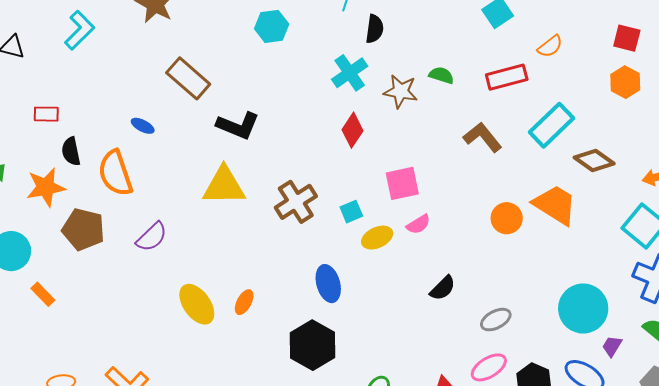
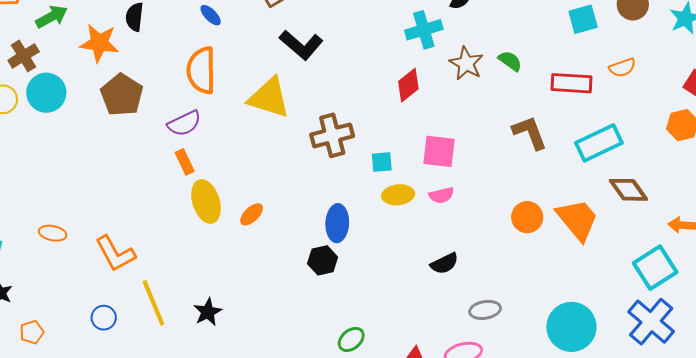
orange semicircle: (115, 173) -> (201, 70), moved
orange rectangle: (43, 294) -> (185, 162), moved
black hexagon: (312, 345) -> (323, 260), moved, size x0.6

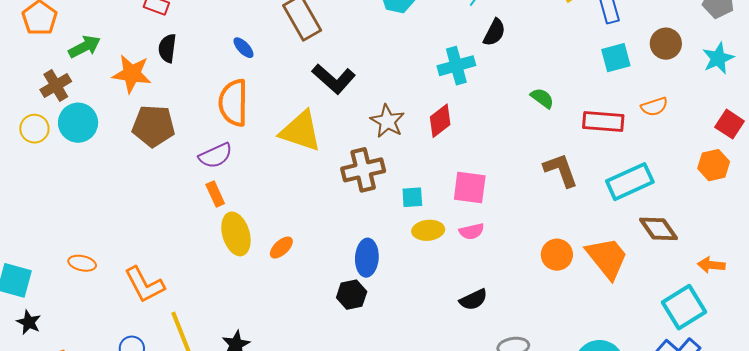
brown star: (466, 63) -> (387, 121), moved
brown pentagon: (122, 95) -> (153, 126), turned -30

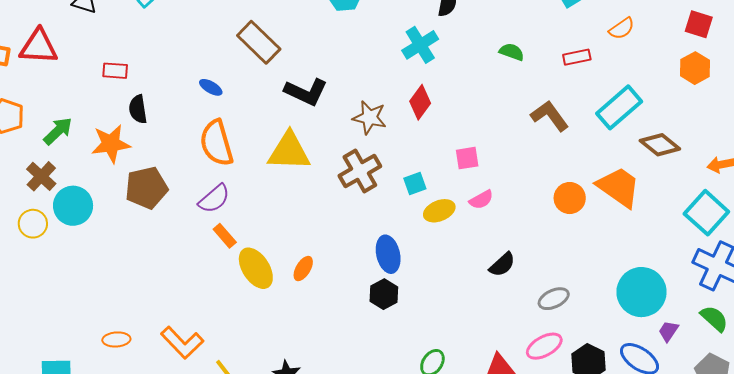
red rectangle: (603, 121) -> (577, 57), size x0.7
pink square: (470, 187) -> (467, 158), size x0.7

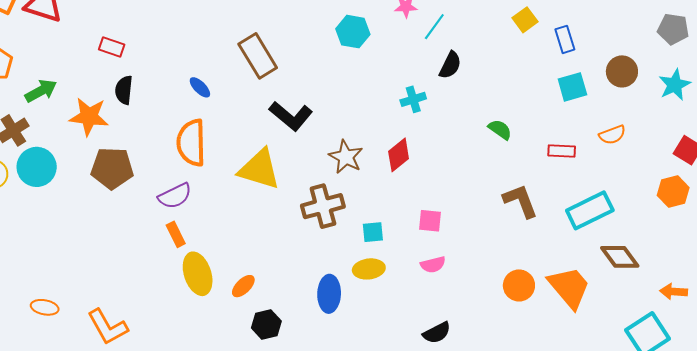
cyan cross: (420, 45) -> (413, 99), size x0.7
yellow ellipse: (439, 211) -> (369, 269), moved
black hexagon: (384, 294) -> (266, 325), moved

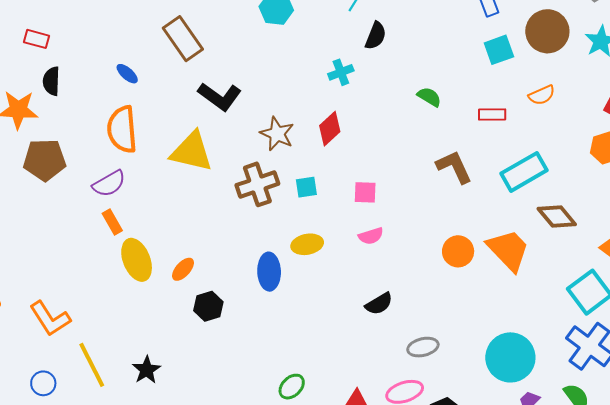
brown circle: (622, 71) -> (547, 31), size x1.4
cyan square: (373, 232) -> (306, 187), moved

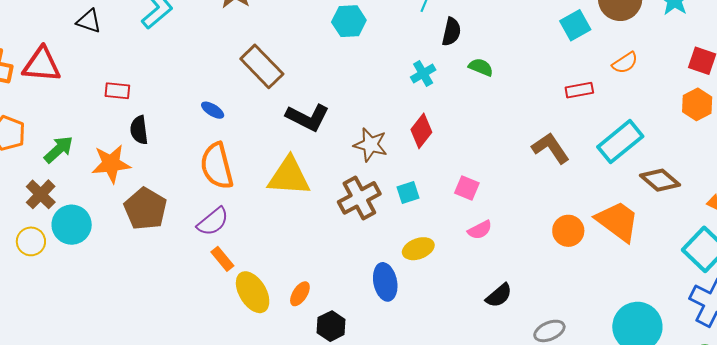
green semicircle: (429, 97) -> (481, 67), moved
brown pentagon: (45, 160) -> (145, 209), turned -30
pink square: (365, 192) -> (467, 188), turned 30

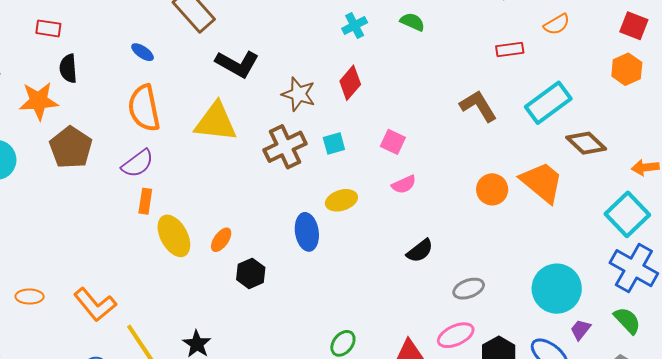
orange rectangle: (222, 259) -> (145, 201), turned 45

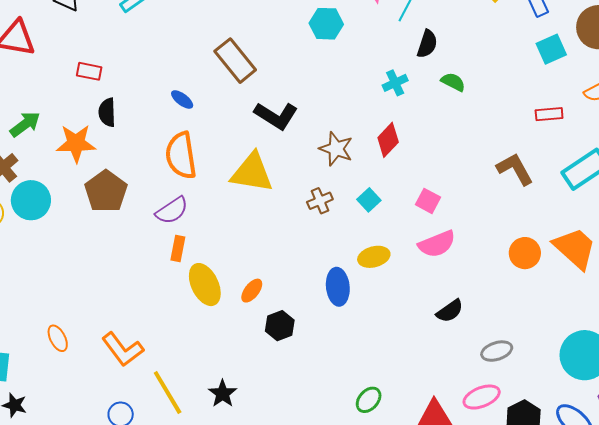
cyan square: (334, 144) -> (369, 200), turned -30
brown cross: (285, 147) -> (320, 201), size x0.6
pink semicircle: (404, 184) -> (437, 244), size x1.5
orange ellipse: (30, 297) -> (58, 338), turned 60

